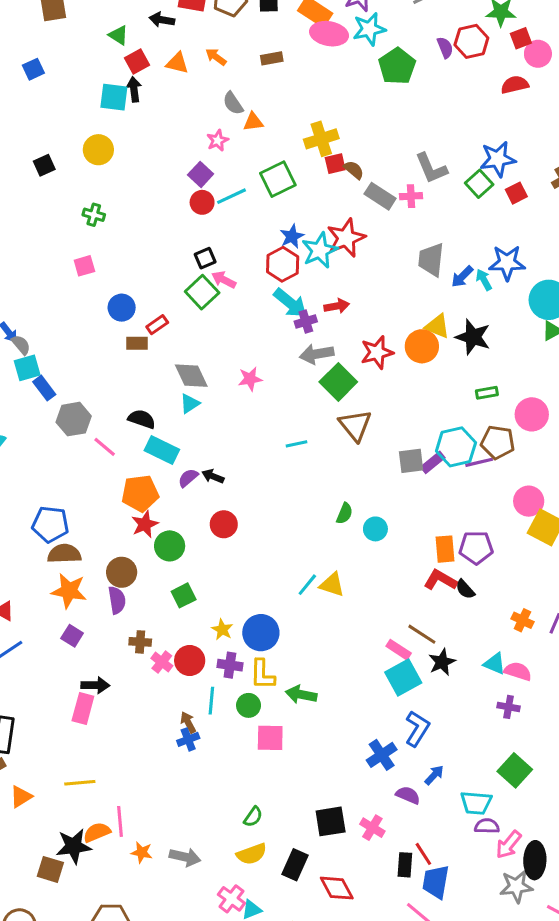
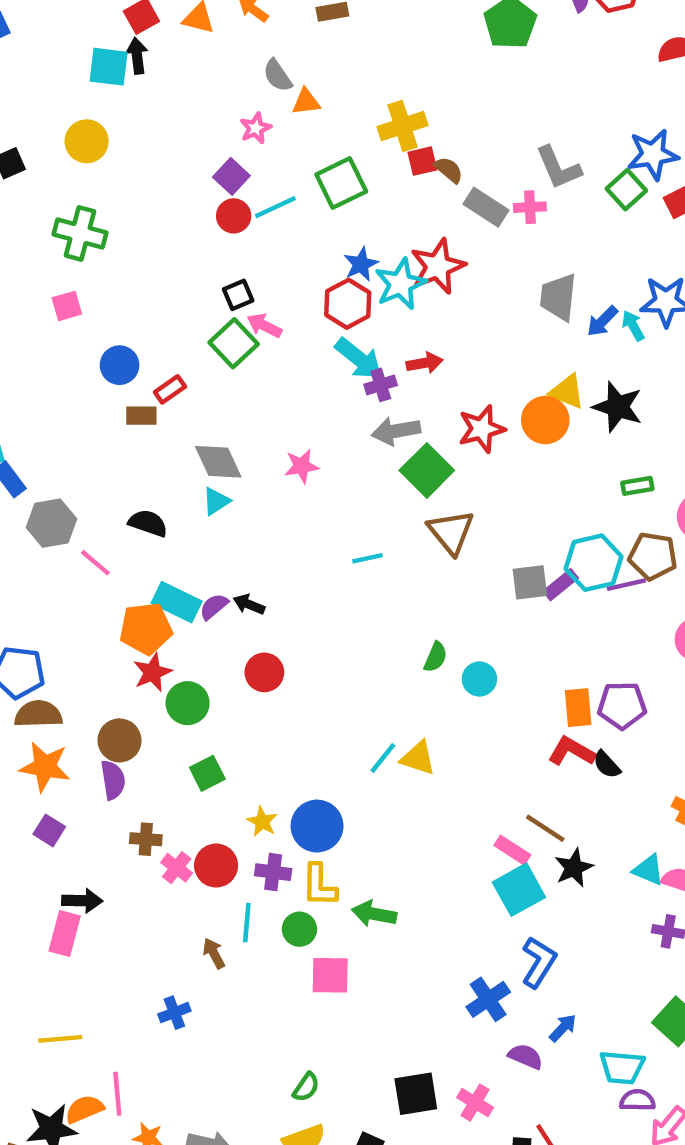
green cross: (94, 215) -> (80, 233), size x1.6
cyan rectangle: (162, 450) -> (177, 602), moved
blue cross: (188, 739) -> (174, 1013), moved

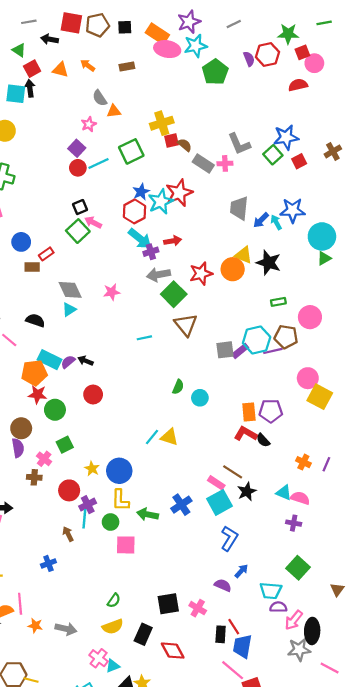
red star: (152, 672) -> (38, 395), turned 30
pink cross: (177, 868) -> (44, 459), moved
purple cross: (273, 872) -> (88, 505), moved, turned -35
blue cross: (488, 999) -> (181, 505), moved

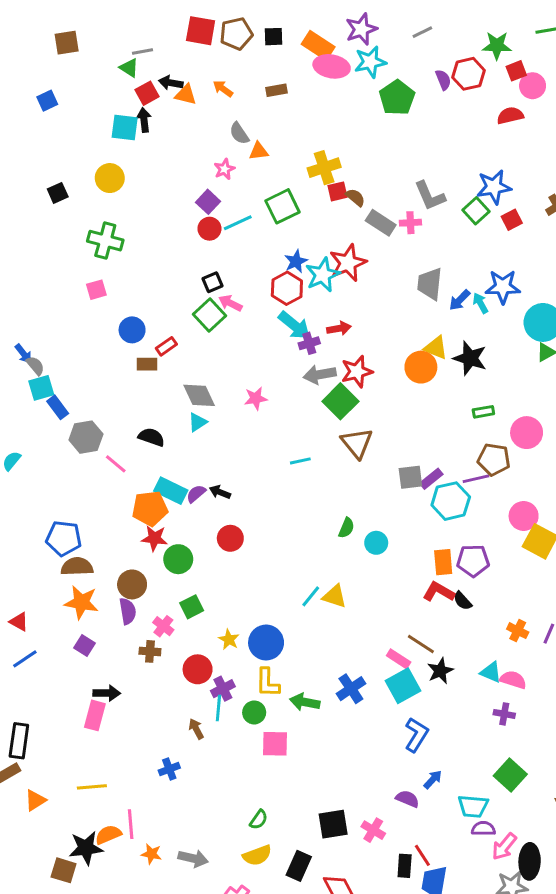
gray line: (29, 22) -> (142, 51), moved
black arrow: (50, 39) -> (171, 83), moved
red star: (201, 274) -> (357, 372), moved
cyan hexagon: (257, 340) -> (451, 501), moved

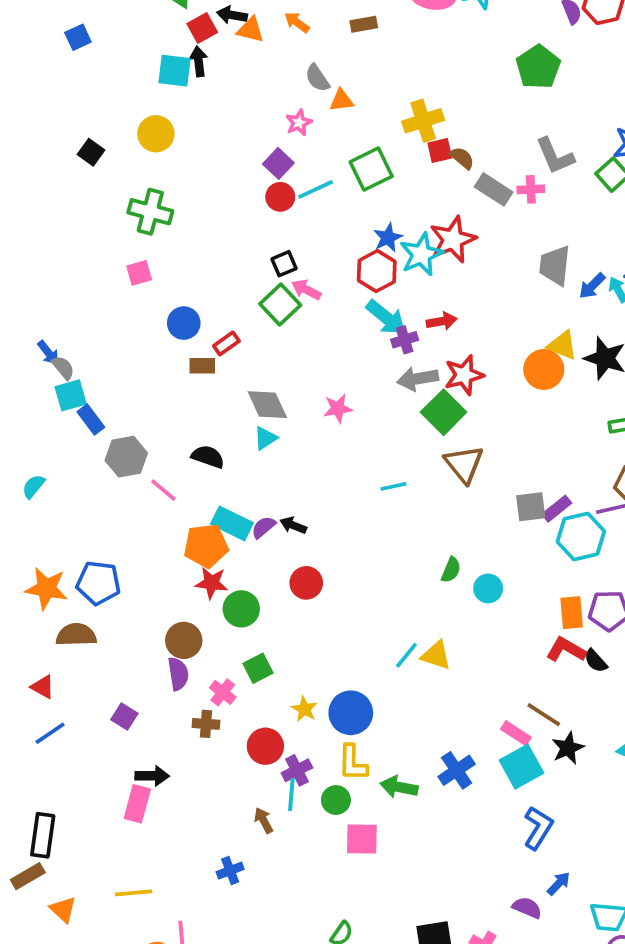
green pentagon: (397, 98) -> (538, 67), moved
black square: (58, 193) -> (91, 152), turned -30
brown semicircle: (77, 567) -> (76, 635), moved
orange star: (81, 602) -> (46, 588), moved
orange triangle: (35, 800) -> (63, 910), turned -45

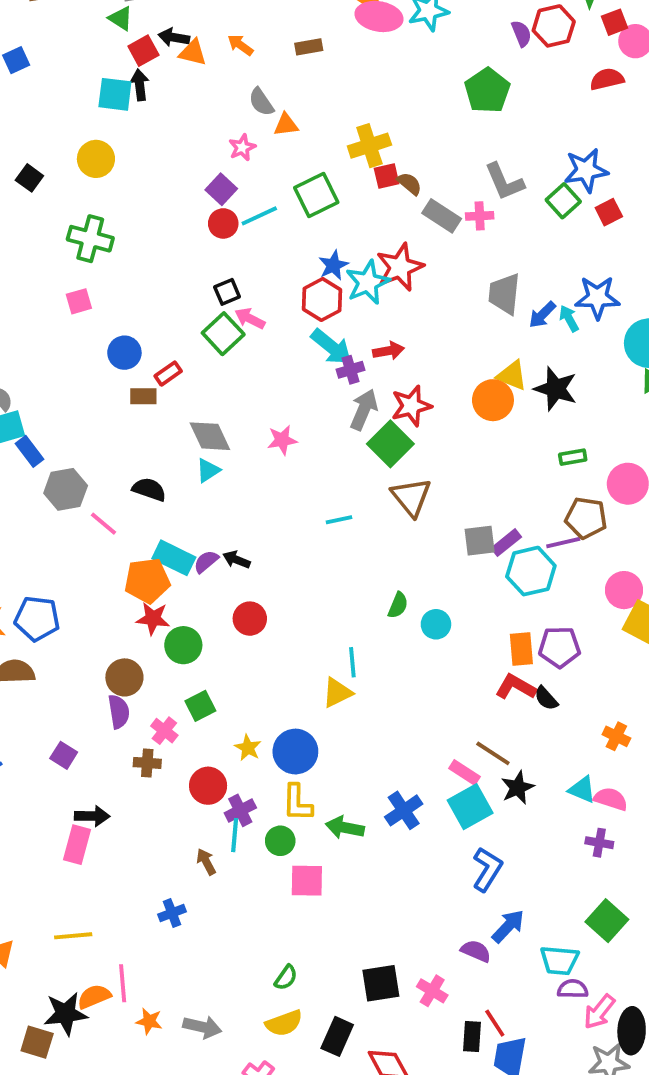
gray arrow: (418, 379) -> (364, 410), turned 123
cyan line: (406, 655) -> (352, 662), moved, turned -44
yellow triangle: (436, 655) -> (337, 693), moved, turned -44
blue arrow: (559, 884) -> (508, 926), size x1.4

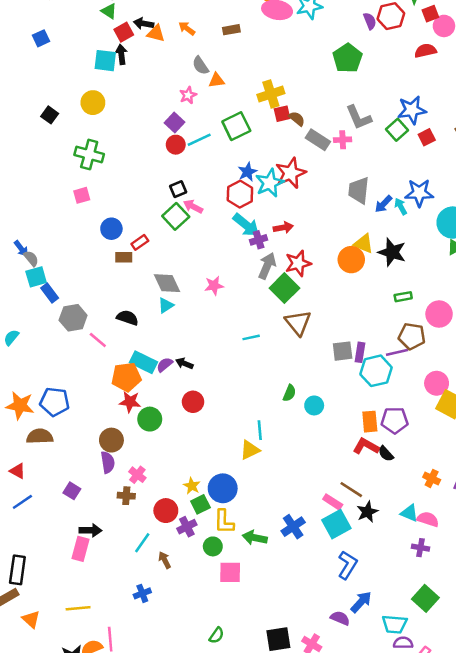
purple rectangle: (506, 543) -> (360, 352), turned -42
green square: (200, 706) -> (200, 504), moved
cyan line: (235, 835) -> (142, 543), moved, turned 30

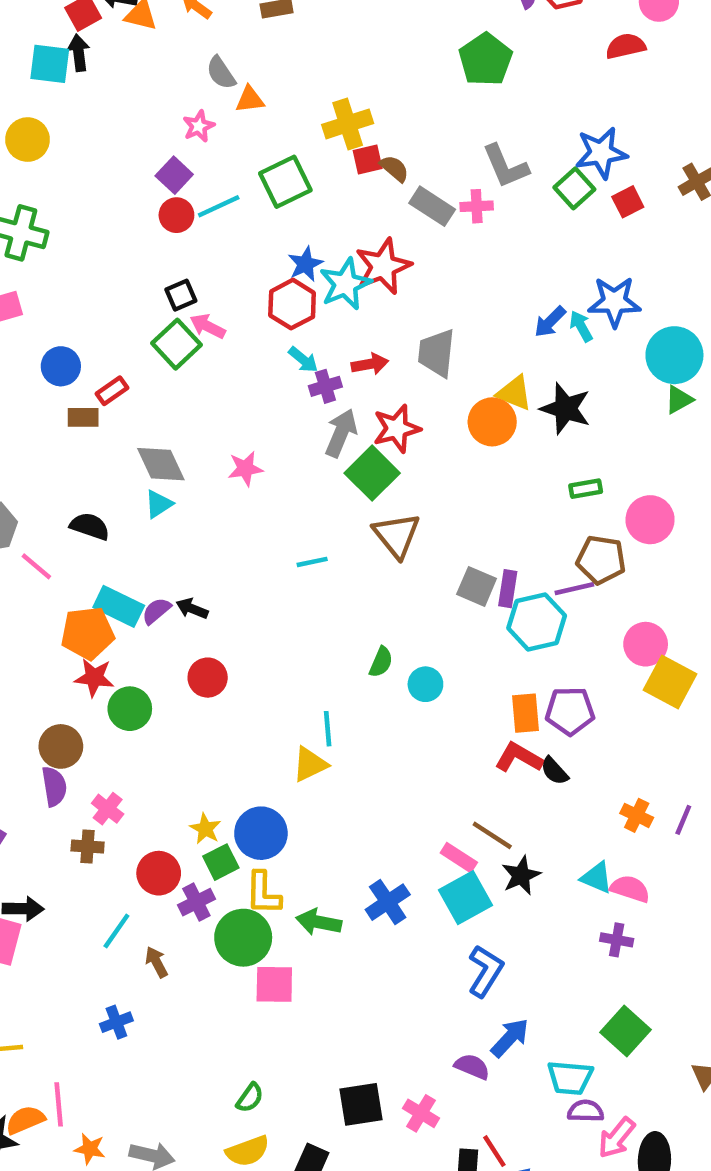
gray trapezoid: (359, 190) -> (437, 353), moved
cyan arrow: (246, 225) -> (303, 360), size x0.6
gray square: (343, 351) -> (477, 586), turned 30
green circle: (213, 546) -> (243, 938), size x1.6

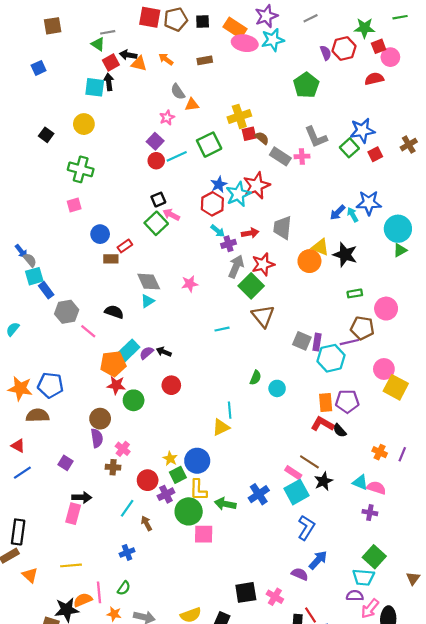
cyan rectangle: (119, 606) -> (128, 351), turned -70
cyan trapezoid: (570, 1078) -> (363, 577), moved
green semicircle: (250, 1098) -> (124, 588), moved

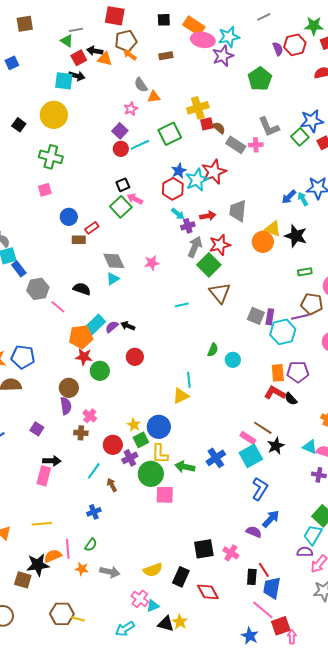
purple star: (266, 16) -> (223, 56), moved
brown pentagon: (176, 19) -> (126, 41), moved
black arrow: (109, 82) -> (77, 76), turned 112
yellow circle: (84, 124) -> (54, 115), size x1.4
cyan trapezoid: (363, 577) -> (313, 535), turned 115

